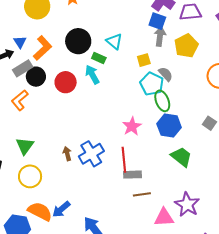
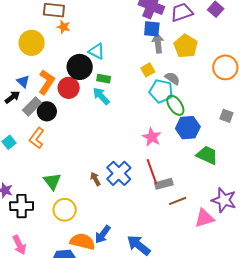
cyan triangle: (114, 41) -> (97, 51), moved
red circle: (66, 82) -> (69, 88), moved

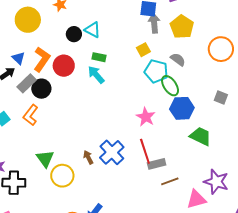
black circle: (80, 67) -> (74, 34), moved, size x0.6
gray semicircle: (172, 78) -> (178, 59), moved
yellow circle: (65, 210) -> (62, 176), moved

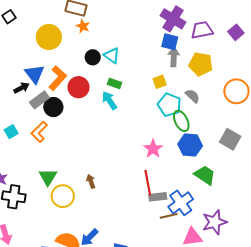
yellow pentagon: (182, 27) -> (201, 64), turned -30
blue triangle: (18, 58) -> (35, 74), size x1.5
gray square: (221, 97) -> (230, 139), size x1.5
blue cross: (112, 152) -> (181, 203), moved
purple star: (216, 182) -> (215, 222), turned 30

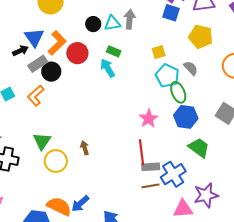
cyan triangle: (112, 55) -> (112, 23), turned -48
gray arrow: (174, 57) -> (130, 19), moved
brown line: (169, 216) -> (150, 186), moved

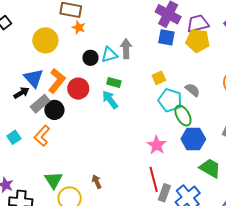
yellow pentagon: (201, 37) -> (198, 41), moved
gray rectangle: (151, 167) -> (164, 193), turned -60

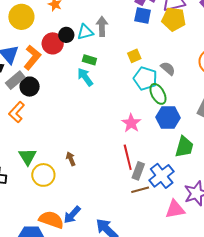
red circle: (78, 89) -> (53, 43), moved
green trapezoid: (210, 168) -> (184, 147), turned 75

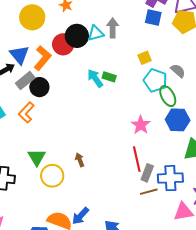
black circle: (66, 35) -> (77, 36), size x1.5
green rectangle: (89, 60) -> (109, 77), moved
blue cross: (162, 176) -> (170, 178), turned 35

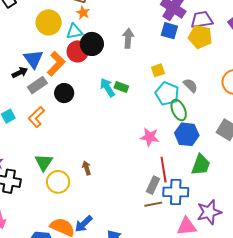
cyan triangle: (96, 33) -> (74, 31), moved
black circle: (39, 87) -> (64, 93), moved
pink star: (141, 125) -> (150, 137), turned -30
red line: (137, 159) -> (164, 170), moved

